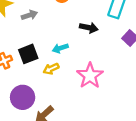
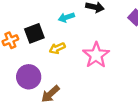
cyan arrow: (60, 48) -> (66, 17), moved

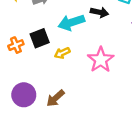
cyan arrow: (66, 17) -> (71, 22), size x1.6
purple circle: (29, 77) -> (24, 95), moved

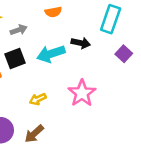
black square: (40, 38) -> (15, 59), moved
yellow arrow: (62, 53) -> (38, 99), moved

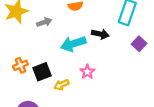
black square: (15, 59) -> (42, 72), moved
pink star: (82, 93) -> (87, 72), moved, size x0.6

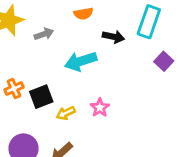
black arrow: (100, 34) -> (113, 37), moved
pink star: (87, 72) -> (100, 108), moved

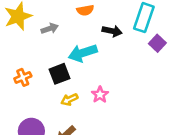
purple square: (164, 61) -> (157, 43), moved
black square: (41, 97) -> (60, 74), moved

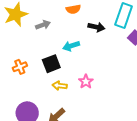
cyan arrow: (83, 53) -> (71, 46), size x0.7
yellow arrow: (69, 99) -> (60, 86), turned 32

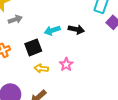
gray arrow: (43, 25) -> (15, 19), moved
black arrow: (96, 27) -> (76, 29), moved

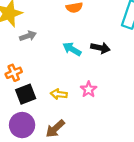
cyan arrow: (52, 30) -> (72, 49), turned 49
black square: (33, 47) -> (26, 94), moved

